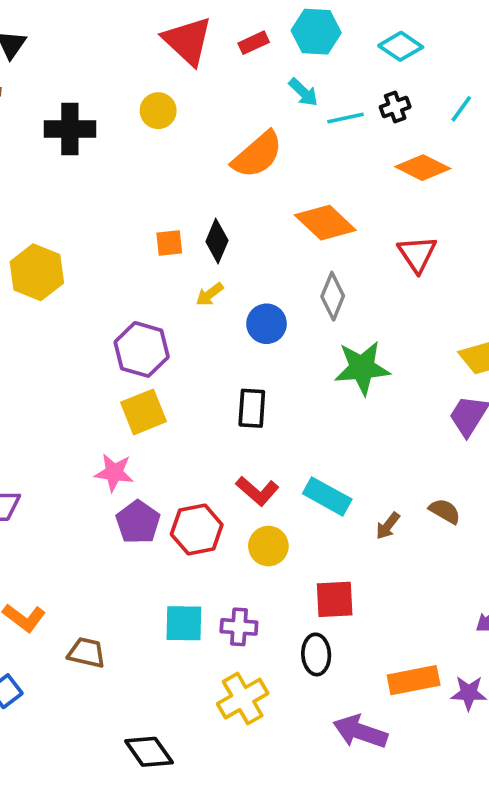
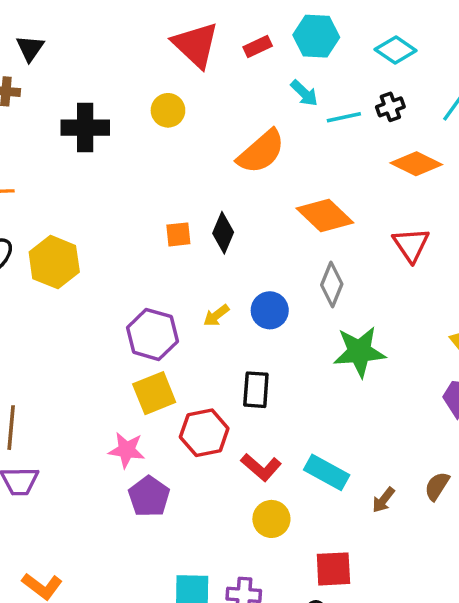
yellow arrow: (210, 294) -> (216, 315), moved
brown semicircle: (445, 511) -> (437, 486), turned -88
red hexagon: (197, 530) -> (204, 433), moved

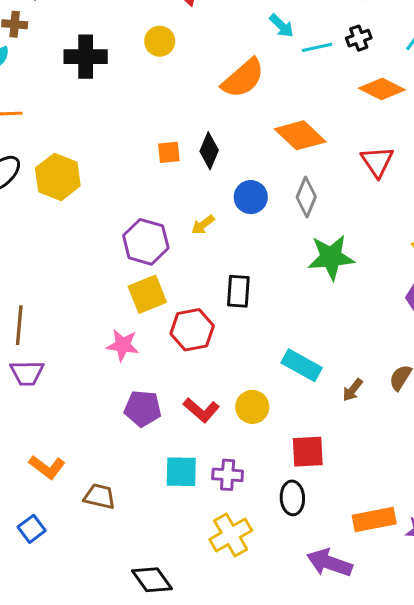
blue circle: (270, 310) -> (251, 197), moved
red L-shape: (261, 467) -> (201, 410), moved
purple pentagon: (149, 497) -> (143, 408), moved, turned -30

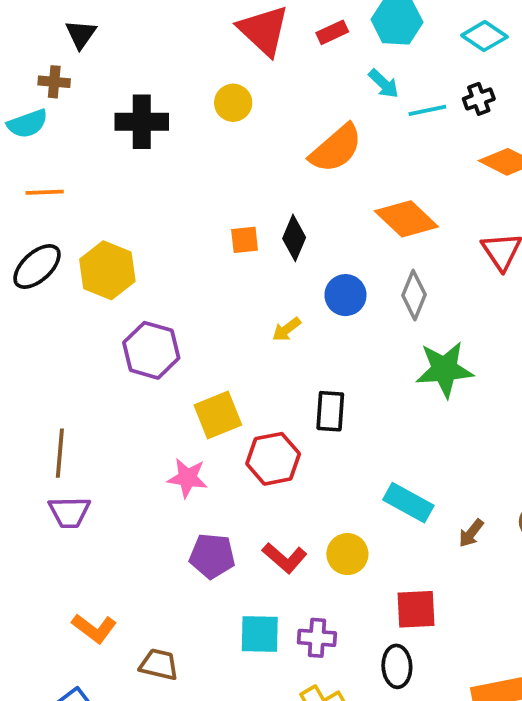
purple hexagon: (146, 242) -> (151, 350), moved

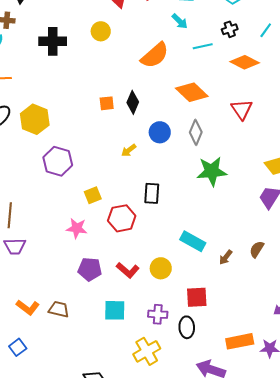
cyan line: (427, 110) -> (203, 46), moved
yellow square: (218, 415) -> (93, 195), size x0.7
purple cross: (317, 638) -> (158, 314), moved
brown trapezoid: (159, 664) -> (59, 309), moved

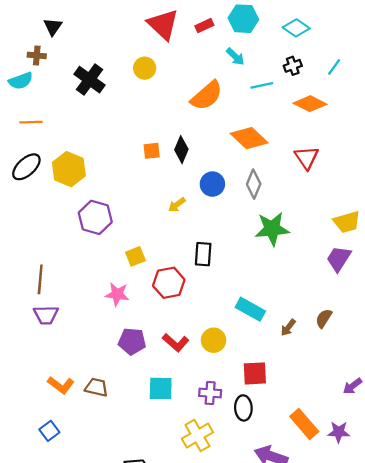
black cross: (53, 41) -> (90, 80), turned 36
orange rectangle: (240, 341) -> (304, 424), turned 60

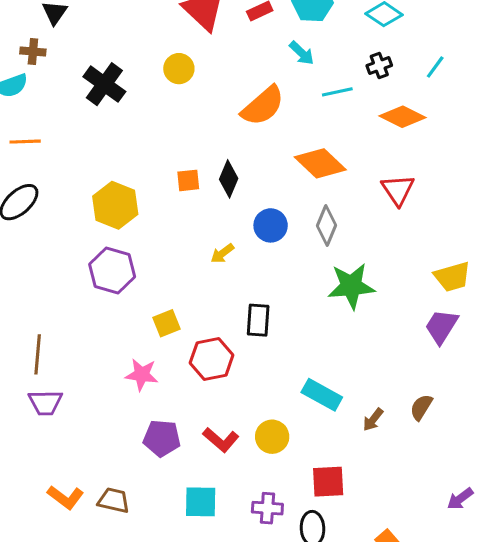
yellow hexagon: (69, 169) -> (115, 205), moved

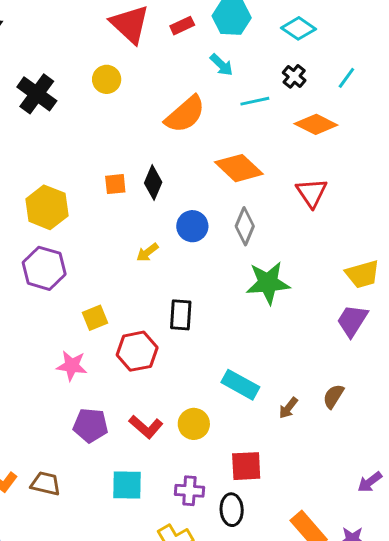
black cross: (379, 65) -> (294, 76), turned -30

